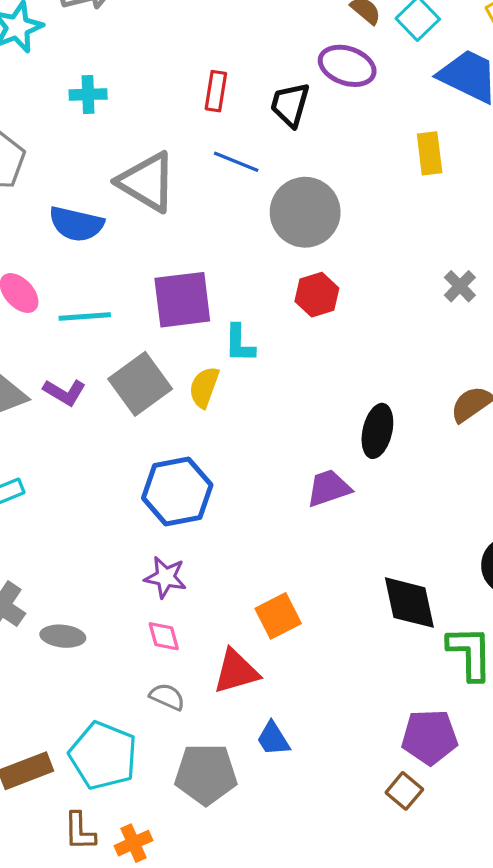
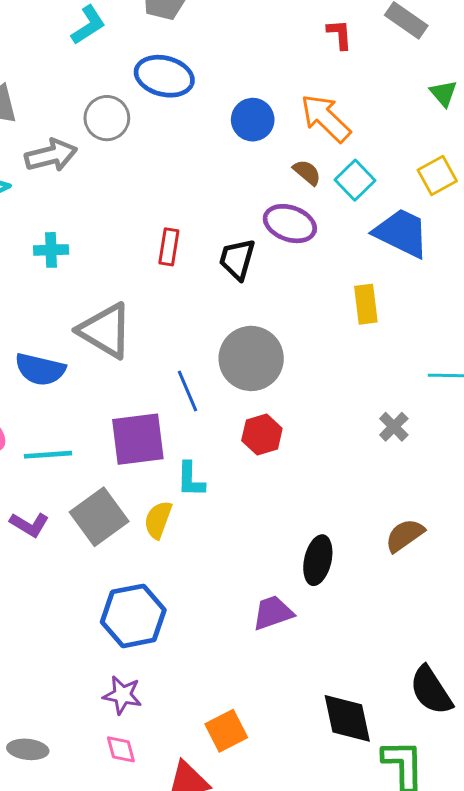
blue line: (236, 162) -> (188, 391), moved, turned 45

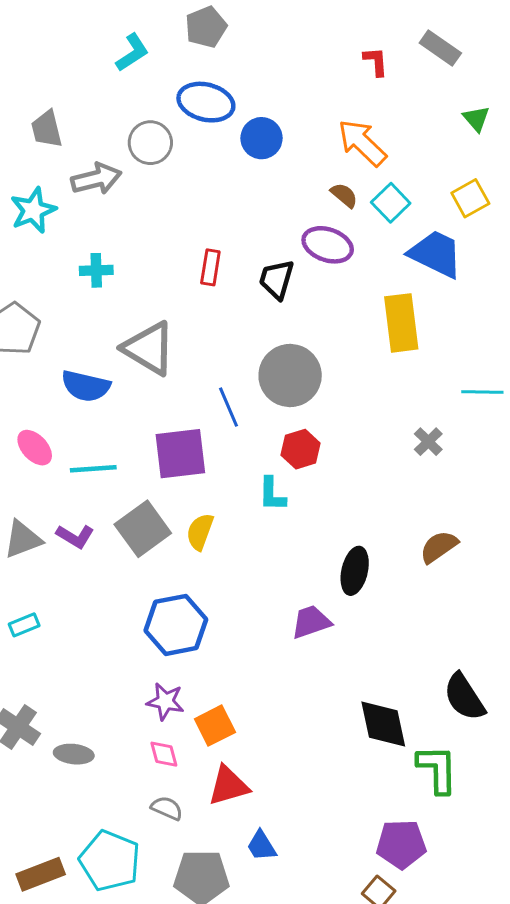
blue circle: (253, 120) -> (262, 138), moved
yellow rectangle: (366, 304) -> (401, 323), size x1.5
cyan L-shape: (191, 479) -> (272, 494), moved
orange square: (226, 731) -> (215, 726), moved

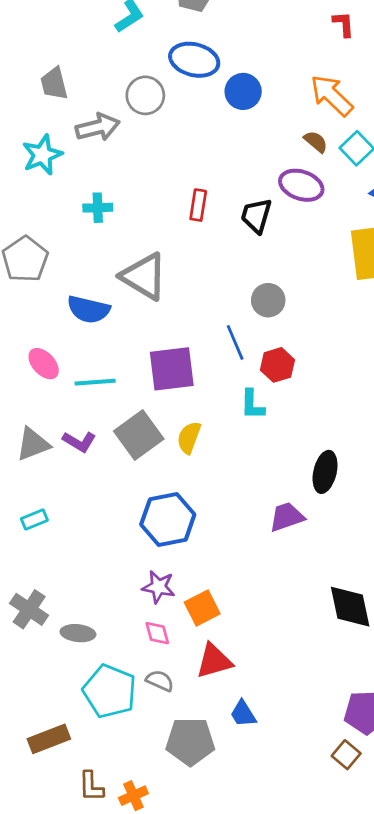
gray circle: (290, 376) -> (268, 300), size x0.6
blue line: (228, 407) -> (235, 342), moved
cyan pentagon: (110, 861) -> (110, 691), moved

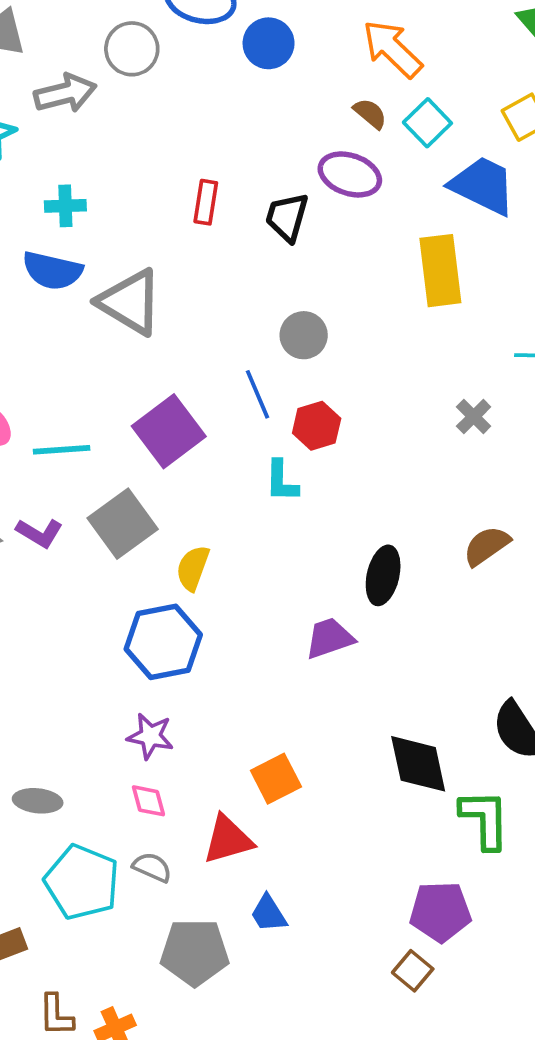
blue semicircle: (89, 309) -> (52, 271), moved
purple square: (172, 369) -> (169, 431), turned -30
yellow semicircle: (189, 438) -> (193, 568), moved
orange square: (202, 608) -> (276, 779), moved

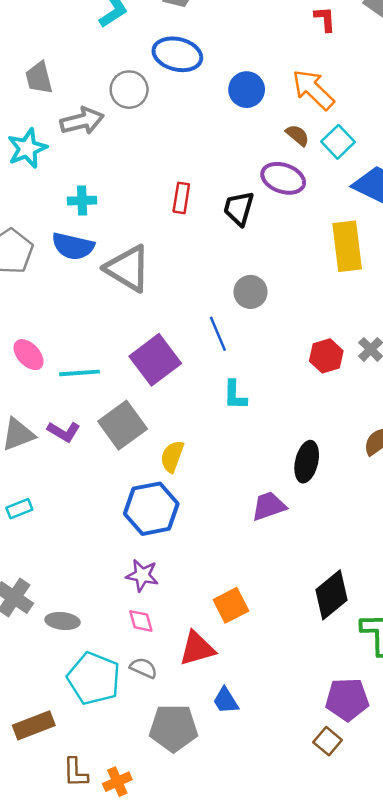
blue circle: (269, 43) -> (247, 90), moved
red hexagon: (317, 426) -> (326, 356), moved
black diamond: (418, 764) -> (331, 595), turned 63

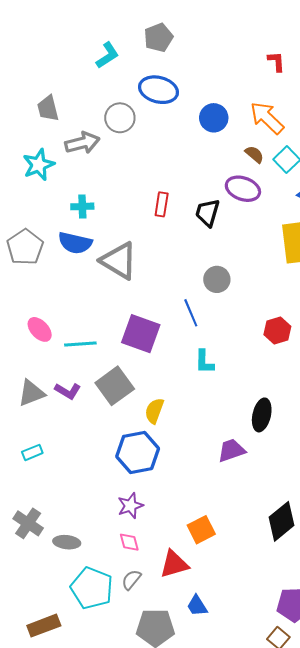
purple square: (155, 360) -> (141, 334), turned -33
purple star: (142, 575) -> (130, 506), turned -30
gray semicircle: (143, 668) -> (131, 580), turned -75

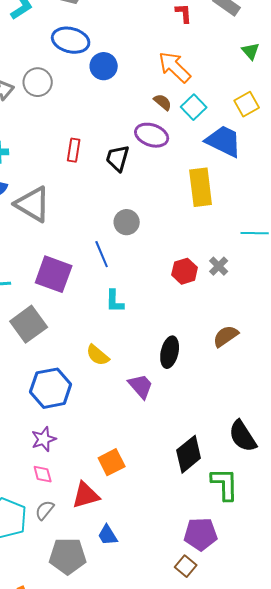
gray circle: (120, 118) -> (38, 82), moved
blue circle: (214, 118) -> (104, 66), moved
yellow semicircle: (154, 411) -> (98, 355), moved, turned -70
purple trapezoid: (231, 450) -> (141, 386), turned 68

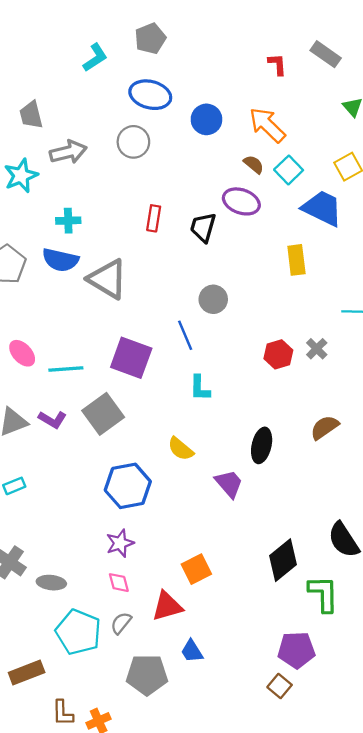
blue circle: (104, 66) -> (206, 119), moved
gray circle: (38, 82) -> (133, 142), moved
yellow rectangle: (201, 187) -> (296, 260), size x0.7

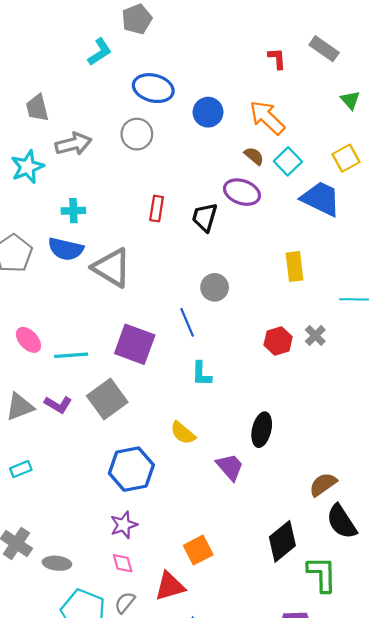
gray pentagon: (150, 38) -> (137, 19), moved
yellow rectangle: (296, 260) -> (295, 267), moved
brown semicircle: (325, 427) -> (323, 484), moved

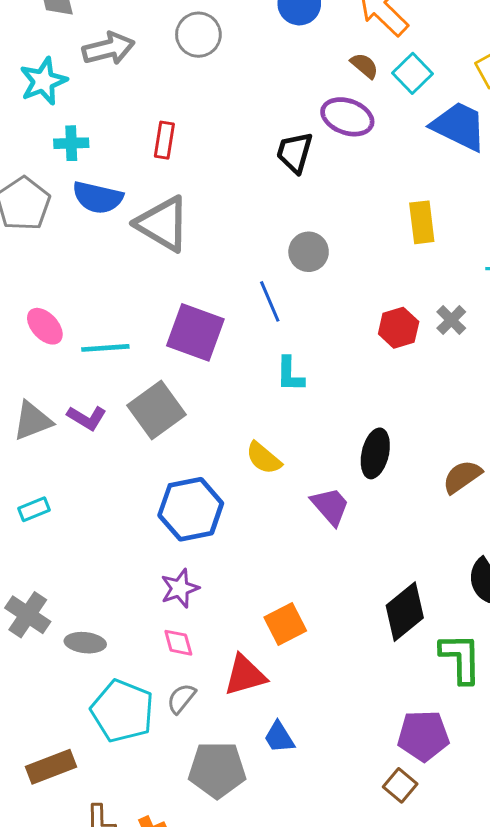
red rectangle: (157, 209) -> (164, 140), moved
cyan cross: (73, 211) -> (71, 143), moved
brown semicircle: (323, 484) -> (462, 477), moved

